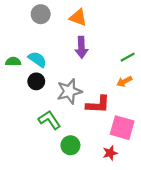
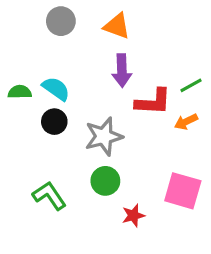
red L-shape: (98, 105) -> (153, 102), moved
green L-shape: (49, 120) -> (49, 196), moved
green circle: (70, 145) -> (105, 181), moved
red star: (110, 153) -> (133, 215), moved

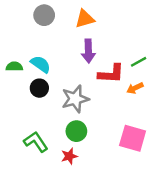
orange triangle: (117, 26) -> (85, 19), turned -36
red star: (133, 215) -> (69, 156), moved

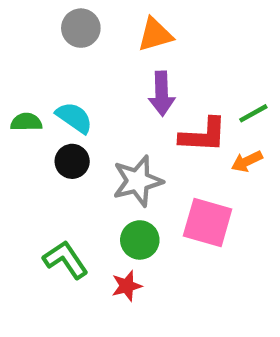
pink square: (133, 138) -> (208, 223), moved

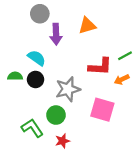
orange triangle: (155, 35) -> (87, 26), moved
purple arrow: (162, 94) -> (56, 34), moved
green semicircle: (26, 122) -> (15, 76), moved
green circle: (140, 240) -> (56, 115), moved

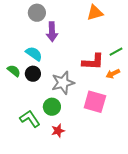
orange triangle: (87, 26) -> (95, 13), moved
green semicircle: (15, 76) -> (14, 71), turned 40

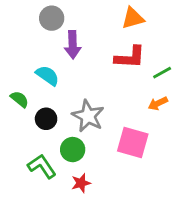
red L-shape: (93, 62) -> (130, 57), moved
black circle: (33, 74) -> (46, 119), moved
gray star: (63, 83) -> (88, 116), turned -30

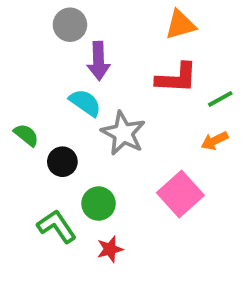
cyan semicircle: (47, 75) -> (85, 103), moved
gray star: (88, 116) -> (123, 133), moved
pink square: (133, 143) -> (180, 194), turned 32

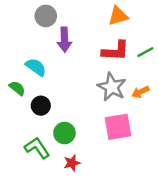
green line: (220, 99) -> (145, 52), moved
cyan semicircle: (85, 103) -> (36, 67), moved
gray star: (123, 133) -> (112, 87), moved
pink square: (180, 194) -> (118, 127), turned 32

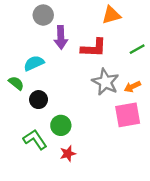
red L-shape: (116, 51) -> (94, 48), moved
cyan semicircle: (36, 67) -> (34, 63), turned -60
pink square: (118, 127) -> (128, 115), moved

